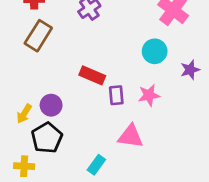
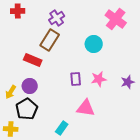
brown rectangle: (38, 36) -> (50, 40), moved
cyan circle: (155, 51) -> (94, 44), moved
purple star: (190, 70) -> (128, 82), moved
red rectangle: (92, 75) -> (33, 60), moved

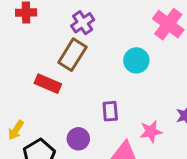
pink star: (99, 79) -> (151, 132), moved
purple circle: (30, 86) -> (78, 139), moved

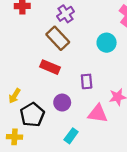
brown rectangle: (72, 55) -> (58, 38), turned -75
red rectangle: (48, 84) -> (50, 67), moved

